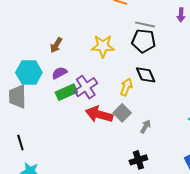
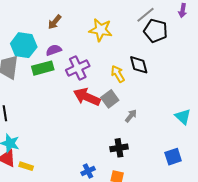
gray line: (145, 24) -> (146, 15), turned -60
black pentagon: (144, 41) -> (156, 31), moved
yellow arrow: (126, 87) -> (118, 74), turned -60
green rectangle: (66, 92) -> (43, 68), moved

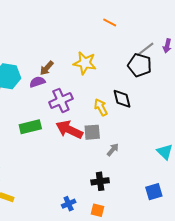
gray line: (146, 15) -> (145, 49), moved
brown arrow: (55, 22) -> (47, 68), moved
green rectangle: (43, 68) -> (30, 127), moved
gray square: (110, 99) -> (92, 132), turned 30

